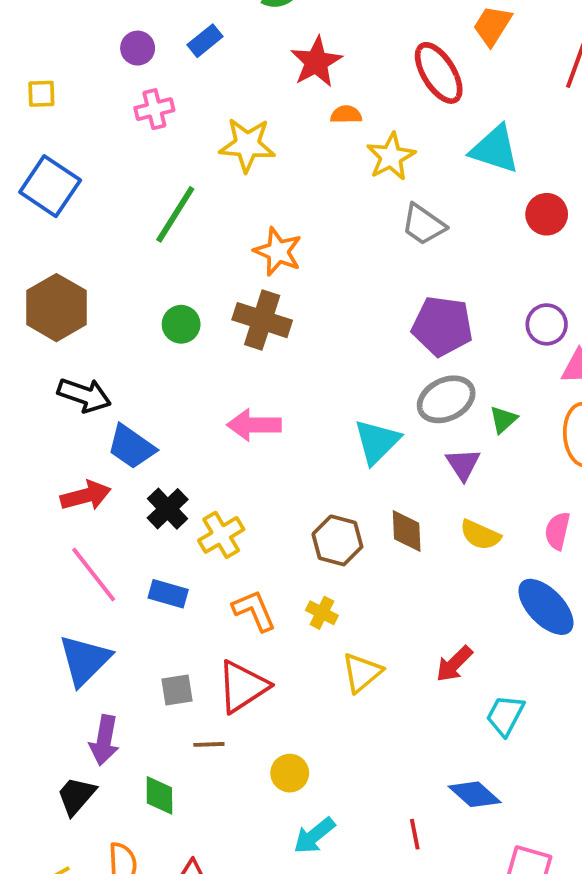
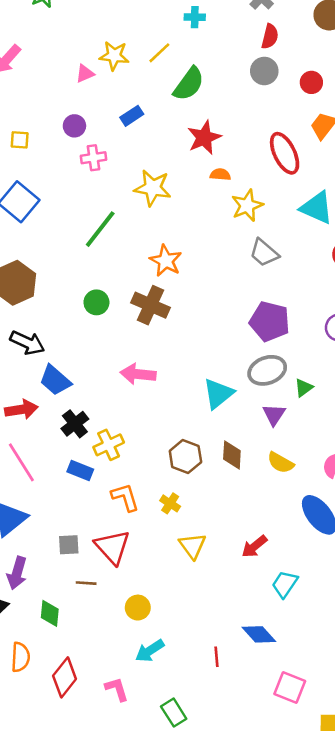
purple circle: (138, 48) -> (74, 126), moved
blue rectangle: (168, 594) -> (80, 471), moved
yellow triangle: (362, 673) -> (192, 546), turned -32
red triangle: (243, 687) -> (112, 547), turned -45

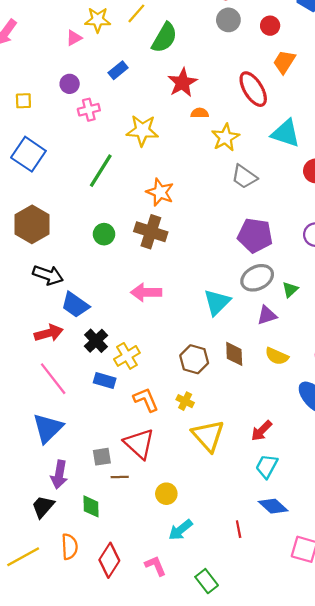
purple triangle: (274, 415) -> (267, 315), turned 45
gray square: (69, 545) -> (102, 457), moved
yellow triangle: (192, 546) -> (208, 436), size x1.4
cyan trapezoid: (285, 584) -> (267, 466), moved

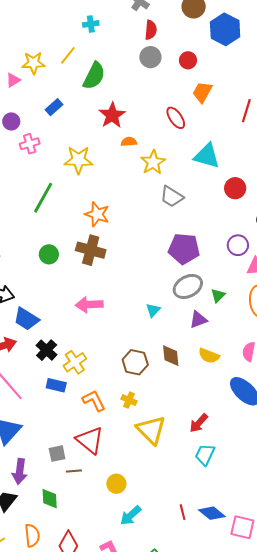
red ellipse: (253, 89) -> (176, 118), size x0.7
cyan triangle: (217, 302) -> (153, 310), size x0.6
blue diamond: (273, 506) -> (212, 513), moved

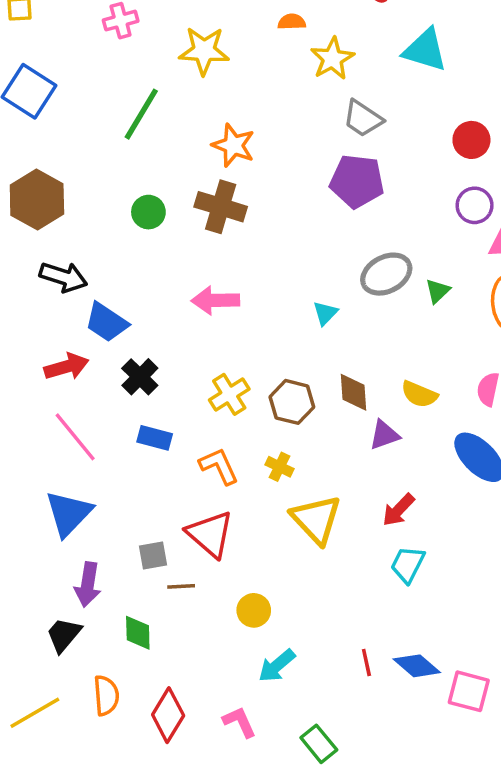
red circle: (235, 188) -> (471, 140), moved
purple pentagon: (184, 249) -> (357, 181), moved
purple triangle: (198, 320) -> (384, 435), moved
yellow cross: (75, 362) -> (229, 394), moved

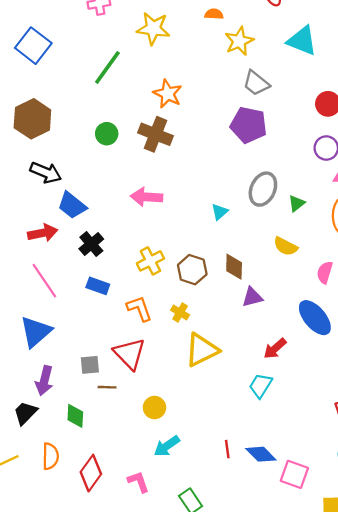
gray ellipse: (386, 274) -> (263, 189), turned -44
yellow semicircle: (419, 394) -> (286, 246), moved
red arrow: (398, 510) -> (275, 349), moved
yellow triangle: (316, 519) -> (202, 350), turned 42

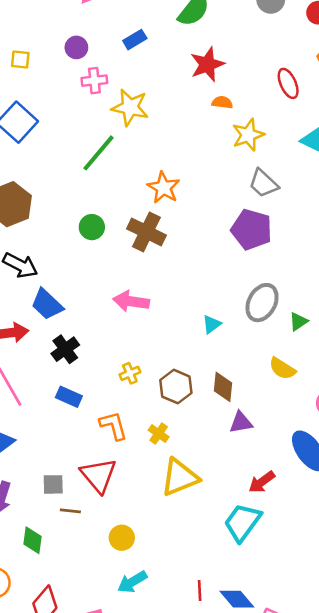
yellow star: (153, 28) -> (130, 107), moved
yellow cross: (150, 261) -> (130, 373), size x0.7
cyan trapezoid: (261, 386) -> (242, 522), size x1.4

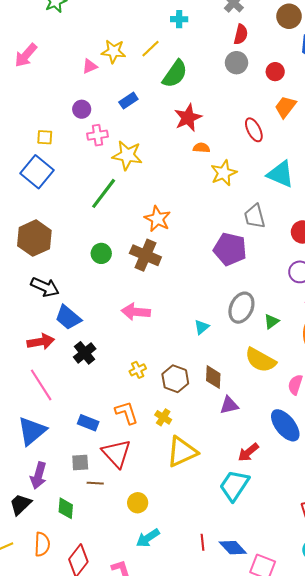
yellow square: (20, 59) -> (45, 137), moved
gray trapezoid: (263, 183) -> (255, 216), moved, turned 35
yellow semicircle: (282, 369) -> (260, 360), size x1.4
blue rectangle: (69, 397) -> (88, 423), moved

